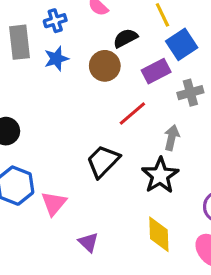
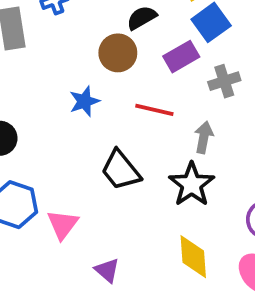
blue star: (56, 59) -> (84, 101), moved
red line: (132, 113) -> (154, 110), turned 56
black trapezoid: (103, 161) -> (121, 170), turned -81

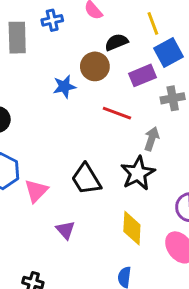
blue star: (84, 101) -> (64, 87), moved
black trapezoid: (121, 170) -> (86, 179), moved

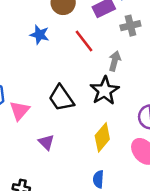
blue star: (64, 87) -> (39, 35), moved, turned 30
red line: (117, 113) -> (84, 41), turned 35
yellow diamond: (132, 228) -> (102, 137), turned 40

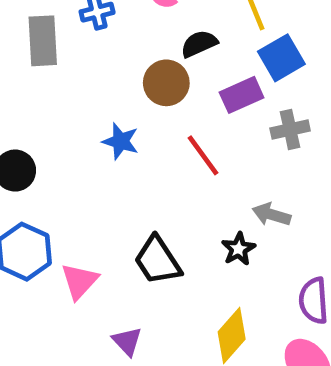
gray arrow: (115, 61) -> (271, 214), moved, turned -90
black star: (105, 91) -> (238, 249), size x0.6

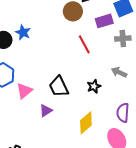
blue star: (121, 141) -> (23, 32), moved
gray arrow: (271, 214) -> (119, 72), moved
purple triangle: (127, 341) -> (46, 111), moved, turned 32

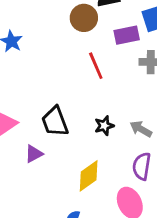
gray arrow: (119, 72) -> (141, 129), moved

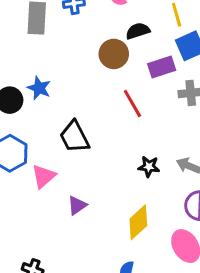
black trapezoid: (55, 122) -> (74, 137), moved
black star: (104, 126) -> (149, 167), turned 30

